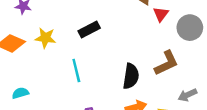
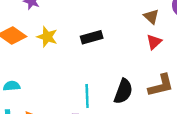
red triangle: (161, 14) -> (154, 42), moved
cyan line: (76, 71) -> (87, 96), moved

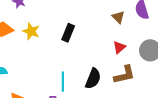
black rectangle: (92, 37) -> (68, 33), turned -54
red triangle: (154, 42) -> (119, 47), moved

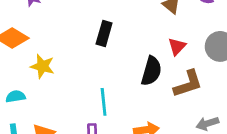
yellow star: (31, 31) -> (42, 66), moved
black semicircle: (93, 79) -> (151, 71), moved

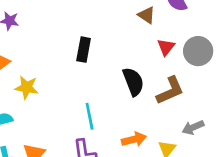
red triangle: (177, 46) -> (166, 47), moved
black semicircle: (151, 71) -> (133, 82), turned -32

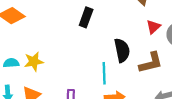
yellow star: (27, 87) -> (34, 62), moved, turned -30
cyan line: (90, 116) -> (104, 73), moved

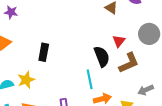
black rectangle: (86, 17) -> (44, 52), moved
red triangle: (153, 27) -> (119, 41), moved

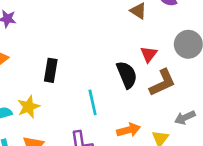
cyan line: (90, 79) -> (93, 102), moved

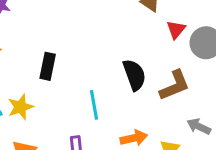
red triangle: (149, 54) -> (176, 30), moved
gray arrow: (185, 118) -> (199, 126), turned 48

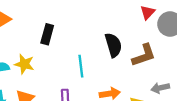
yellow star: (21, 107) -> (24, 64), turned 30
gray arrow: (199, 126) -> (160, 88), turned -42

